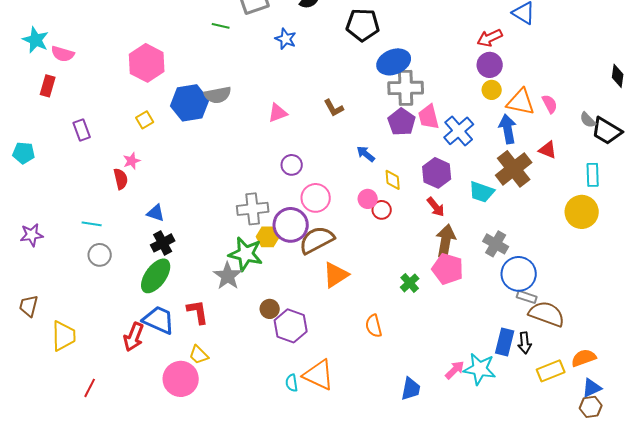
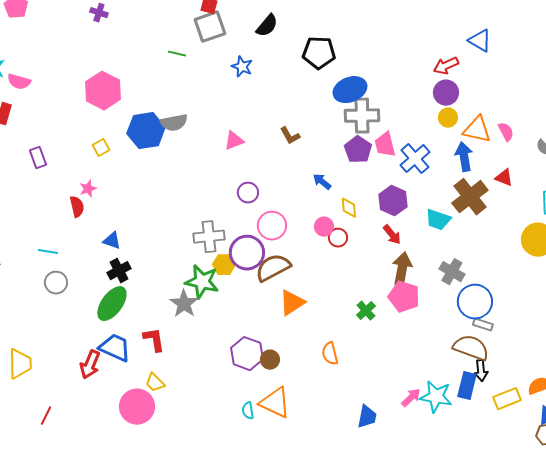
brown circle: (270, 309) -> (270, 360), moved
brown semicircle: (547, 314) -> (471, 348), moved
blue rectangle: (505, 342) -> (467, 386), moved

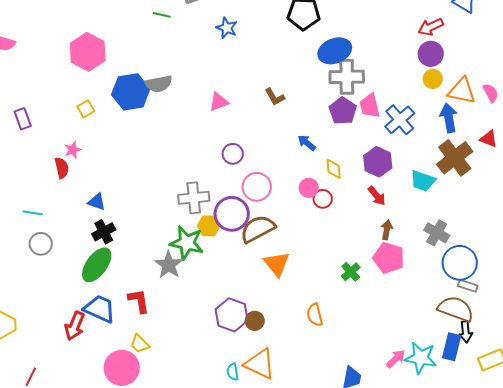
brown arrow: (402, 269) -> (387, 230), size x0.6
orange triangle: (292, 303) -> (277, 264), turned -36

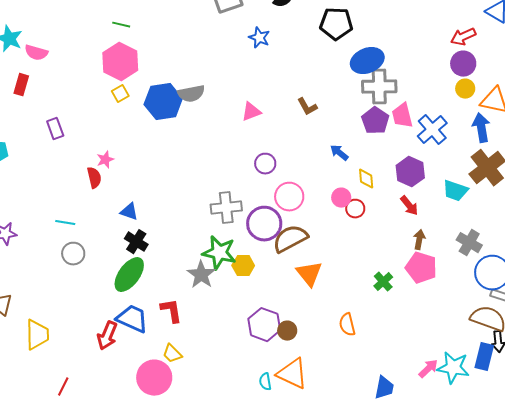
green line: (162, 15) -> (121, 25), moved
yellow square: (86, 109) -> (120, 94), moved
yellow hexagon: (209, 226) -> (243, 266), moved
black cross: (104, 232) -> (136, 242), turned -30

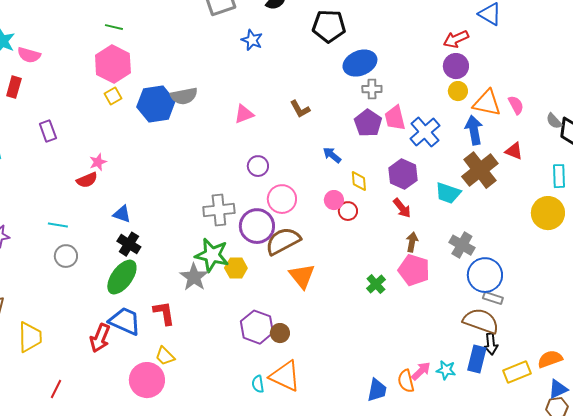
gray cross: (379, 87) -> (372, 89), size x0.6
red semicircle: (94, 178) -> (87, 180), turned 80
orange semicircle: (347, 325) -> (406, 381), moved
cyan star: (453, 368) -> (446, 370), size x0.6

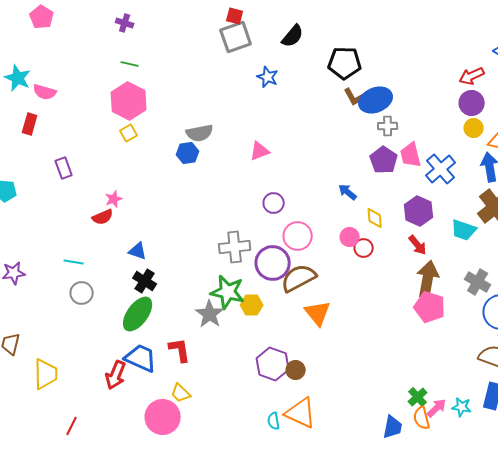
blue hexagon: (156, 104) -> (188, 153), moved, size x0.6
brown L-shape: (300, 109) -> (354, 97), moved
brown arrow: (412, 242) -> (428, 279), size x1.8
green cross: (376, 284) -> (418, 397), moved

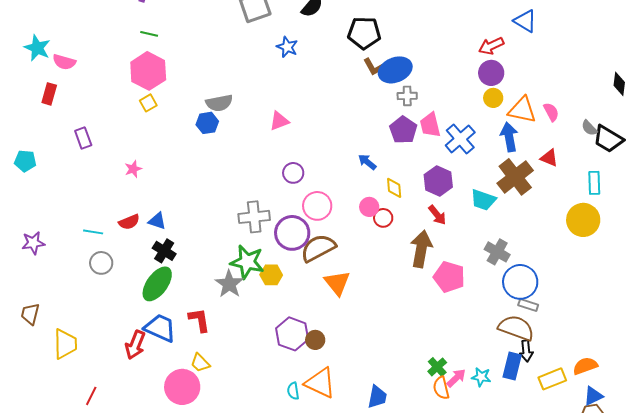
red semicircle: (103, 217) -> (129, 222), moved
brown arrow: (428, 279) -> (421, 249), moved
blue trapezoid: (393, 427) -> (377, 397), moved

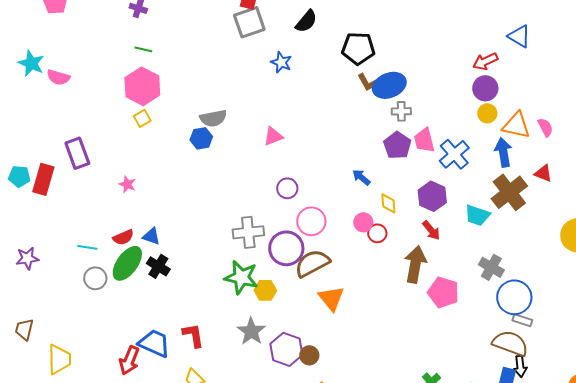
red rectangle: (49, 94) -> (43, 179), moved, size x1.4
purple rectangle: (83, 138) -> (77, 153), size x1.4
pink star: (133, 169) -> (127, 184), turned -30
green ellipse: (157, 284) -> (127, 263), moved
gray star: (229, 284) -> (251, 331), moved

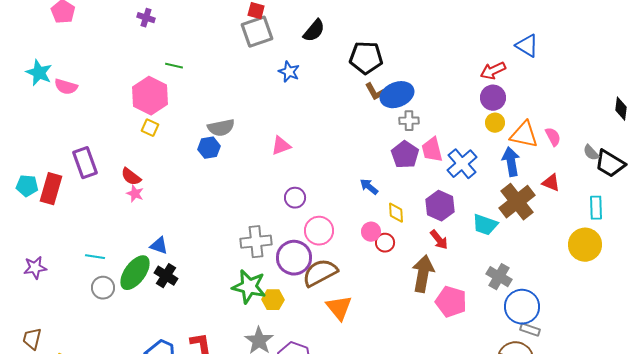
green line: (143, 49) -> (174, 66), moved
yellow square: (142, 118) -> (150, 128), turned -36
red semicircle: (123, 237) -> (131, 177), moved, turned 60

